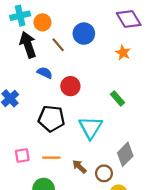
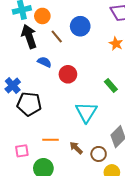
black pentagon: (51, 119) -> (29, 104), moved
pink square: (22, 155) -> (22, 151), moved

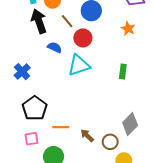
red circle: (68, 74) -> (83, 38), moved
green rectangle: (111, 86) -> (123, 72), turned 48
black pentagon: (29, 104) -> (35, 108), moved, turned 30
cyan triangle: (86, 112) -> (79, 65), moved, turned 40

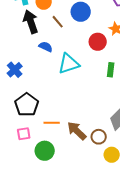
red circle: (83, 38) -> (98, 42), moved
brown arrow: (87, 136) -> (77, 131), size x1.5

